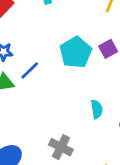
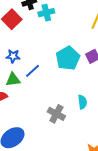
gray cross: (61, 147) -> (56, 114), moved

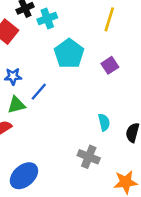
cyan pentagon: (68, 58) -> (69, 54), moved
gray cross: (56, 114) -> (89, 157), moved

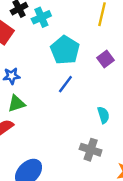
blue line: (39, 92) -> (65, 84), moved

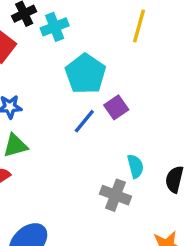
purple square: (105, 59) -> (116, 107), moved
gray cross: (91, 150) -> (115, 195), moved

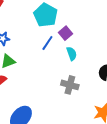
cyan semicircle: (135, 166) -> (72, 54), moved

